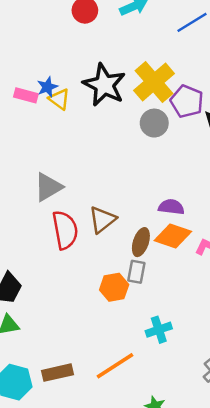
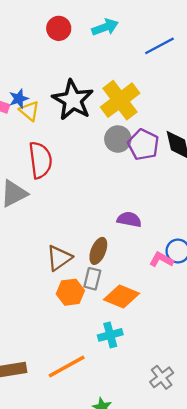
purple pentagon: (187, 101) -> (143, 145), moved
brown triangle: (102, 220) -> (59, 258), moved
red semicircle: (65, 230) -> (40, 160), moved
orange diamond: (173, 236) -> (122, 297), moved

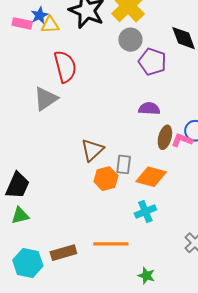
yellow triangle: (29, 111) -> (50, 25), turned -36
purple pentagon: (143, 145) -> (152, 62), moved
brown ellipse: (98, 251) -> (165, 137), moved
orange line: (67, 367) -> (111, 244), turned 36

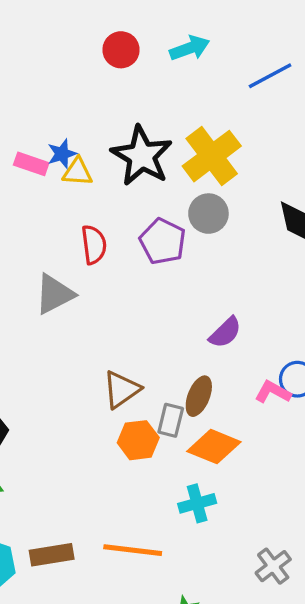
purple pentagon: (152, 62) -> (163, 241), moved
red semicircle: (65, 67) -> (94, 245), size x0.7
purple semicircle: (149, 109) -> (225, 332), turned 125
brown ellipse: (165, 137) -> (199, 396), moved

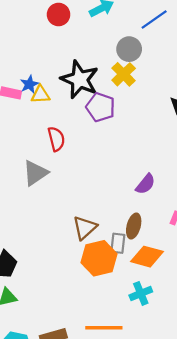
yellow cross: (212, 156) -> (124, 74), size x0.7
gray circle: (208, 214) -> (129, 49), moved
purple pentagon: (163, 241) -> (101, 107), moved
orange hexagon: (138, 440) -> (99, 258), size x1.4

